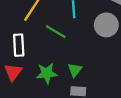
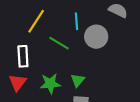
gray circle: (106, 25) -> (96, 37), moved

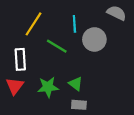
green triangle: (78, 80) -> (76, 84), turned -32

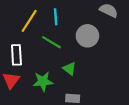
cyan line: (74, 24) -> (56, 17), moved
green triangle: (76, 84) -> (69, 69), moved

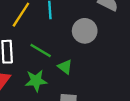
green line: (51, 42) -> (41, 51), moved

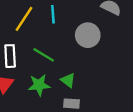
green triangle: (65, 67) -> (68, 80), moved

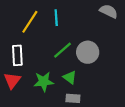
gray circle: (88, 35) -> (88, 52), moved
green line: (44, 55) -> (62, 50), moved, turned -72

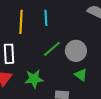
yellow line: (30, 22) -> (21, 22), turned -30
green triangle: (70, 77) -> (81, 75), moved

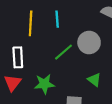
gray circle: (76, 51) -> (89, 43), moved

